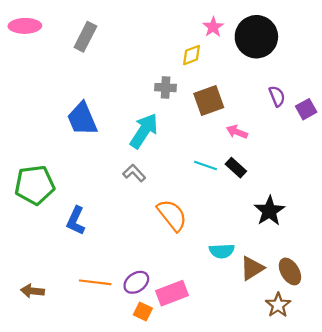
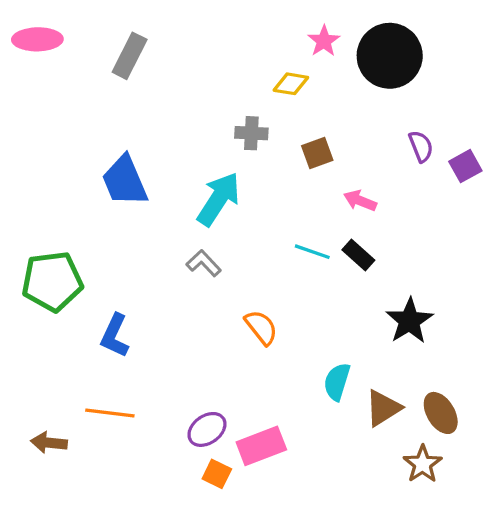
yellow diamond: (191, 55) -> (291, 84), turned 30
brown square: (209, 101) -> (317, 153), size x0.7
orange semicircle: (172, 215) -> (261, 327), size x0.7
cyan semicircle: (222, 251) -> (337, 382), turned 110
orange line: (95, 282) -> (110, 413), moved

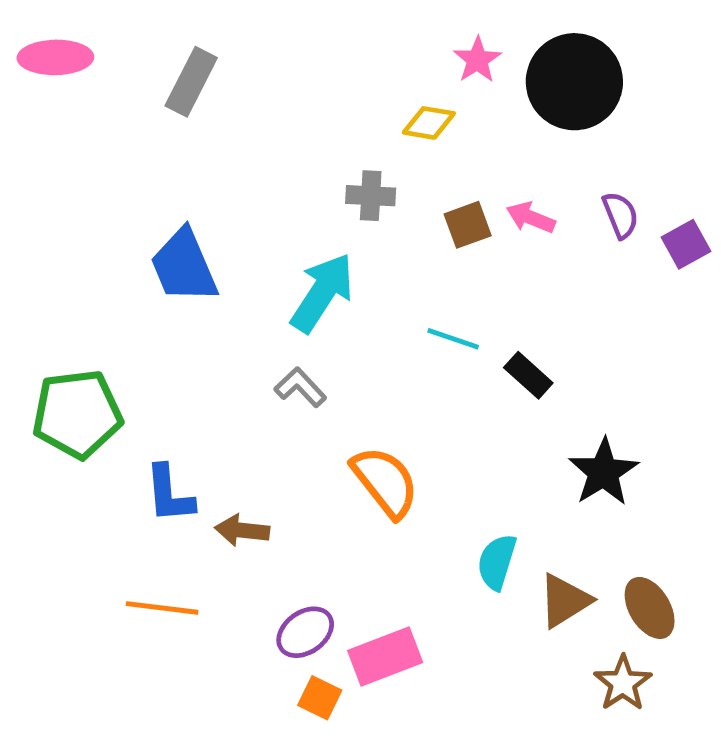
pink arrow: (360, 201) -> (531, 217), moved
cyan line: (312, 252) -> (453, 339), moved
orange semicircle: (261, 327) -> (385, 482), size x1.4
blue L-shape: (115, 336) -> (169, 494), turned -30
brown arrow: (49, 443) -> (242, 530), moved

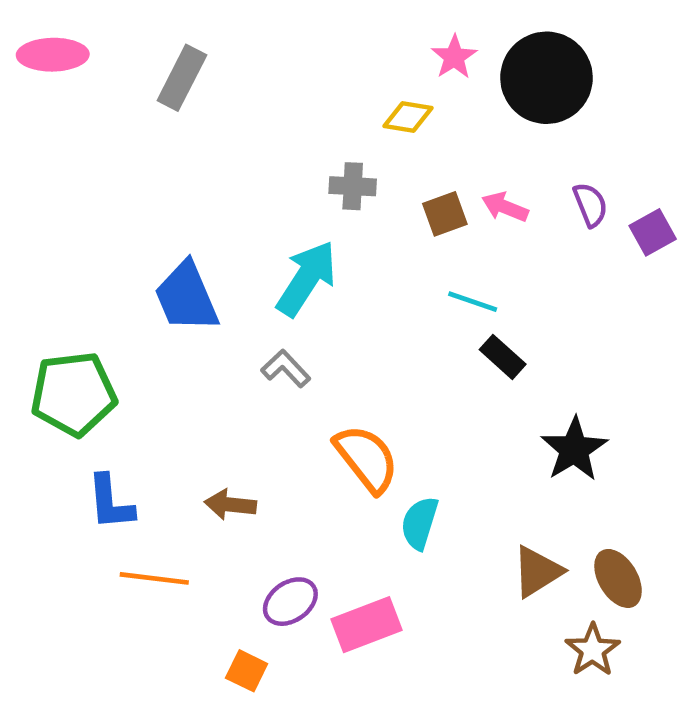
blue trapezoid: (184, 266) -> (187, 297), moved
cyan line: (453, 339) -> (473, 302), moved
blue L-shape: (169, 494) -> (110, 502), moved
cyan semicircle: (497, 562) -> (420, 523), moved
orange square: (320, 698) -> (247, 671), moved

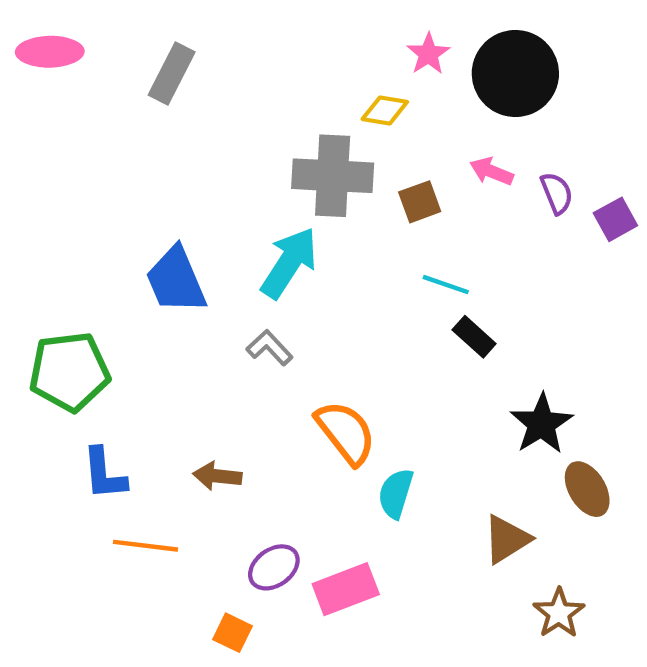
gray cross: (353, 186) -> (333, 176), size x1.8
pink arrow: (505, 207) -> (491, 171), moved
brown ellipse: (618, 578) -> (587, 489), moved

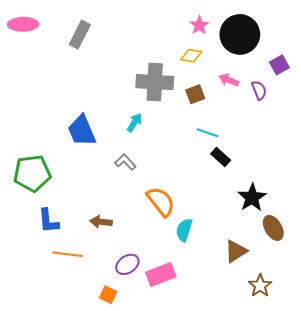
yellow diamond: (385, 110) -> (191, 56), moved
purple square: (615, 219) -> (279, 65), moved
cyan arrow: (289, 263) -> (134, 123), size x0.6

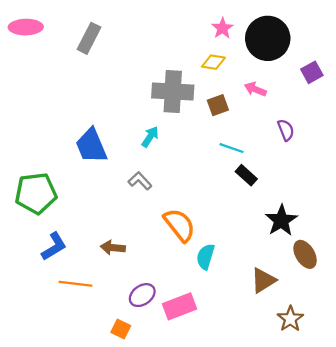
purple semicircle: (259, 90) -> (286, 130), moved
blue L-shape: (48, 221) -> (54, 246), turned -116

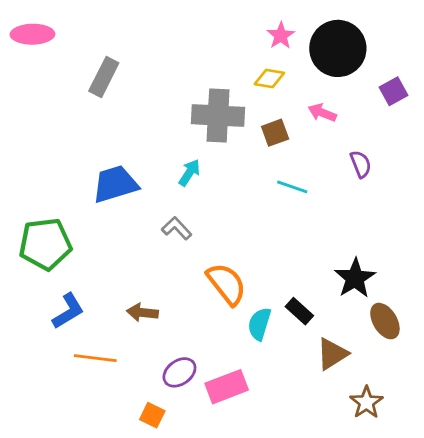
gray rectangle: (89, 38) -> (104, 77), moved
blue trapezoid: (91, 146) -> (115, 184), turned 96
black rectangle: (246, 175) -> (299, 311), moved

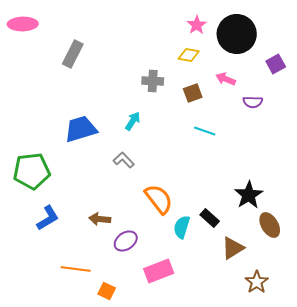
gray cross: (218, 116) -> (153, 81), size x0.6
purple semicircle: (361, 164) -> (253, 102), moved, turned 114
orange line: (95, 358) -> (76, 269), moved
purple ellipse: (179, 372) -> (126, 241), moved

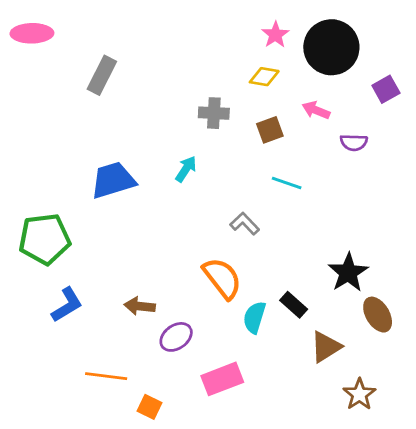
gray L-shape: (124, 160) -> (245, 224), moved

